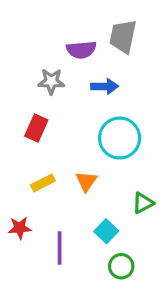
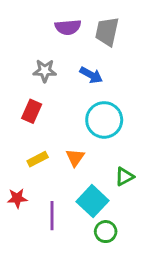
purple semicircle: (81, 50) -> (68, 27), moved
blue arrow: (105, 86) -> (91, 75), turned 30
cyan square: (106, 231) -> (93, 201), size x1.5

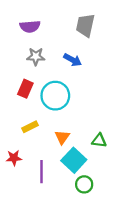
purple semicircle: (68, 27) -> (30, 26), moved
cyan circle: (104, 120) -> (55, 96), moved
orange triangle: (75, 158) -> (62, 137), moved
green triangle: (124, 176) -> (99, 141), turned 35

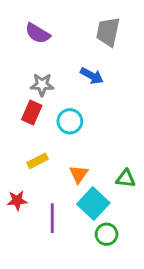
purple semicircle: (30, 26) -> (38, 33), turned 36
gray star: (36, 56) -> (42, 85), moved
cyan circle: (55, 96) -> (70, 121), size x0.7

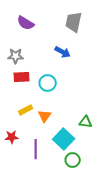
gray star: (42, 85) -> (16, 56), moved
red rectangle: (32, 113) -> (22, 77), turned 63
orange triangle: (79, 174) -> (45, 116), moved

